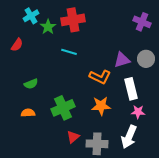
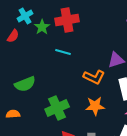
red semicircle: (17, 45) -> (13, 36), moved
green semicircle: (31, 84) -> (25, 84), size x1.5
orange semicircle: (28, 113) -> (13, 114), moved

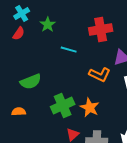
cyan cross: (25, 16) -> (22, 14), moved
red cross: (67, 20) -> (101, 30), moved
orange star: (95, 106) -> (90, 108), moved, turned 30

